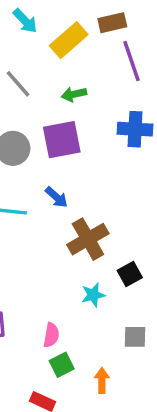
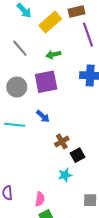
brown cross: (88, 239) -> (62, 141), size x0.6
black square: (130, 274) -> (78, 155), moved

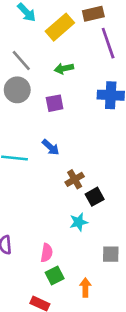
purple square: (46, 82) -> (55, 103), size x0.6
gray circle: (17, 87) -> (17, 90), moved

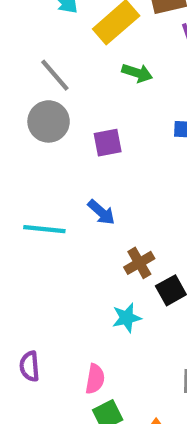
green arrow: (64, 68) -> (137, 73), moved, turned -150
cyan star: (79, 222) -> (127, 318), moved

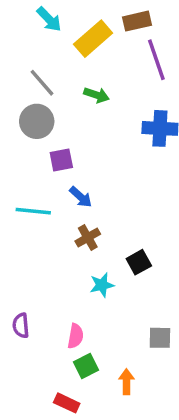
green arrow: (137, 73) -> (97, 95), moved
purple square: (108, 143) -> (61, 160), moved
brown cross: (139, 263) -> (88, 238), moved

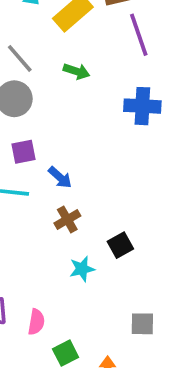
purple square: (61, 160) -> (23, 152), moved
pink semicircle: (75, 336) -> (36, 322), moved

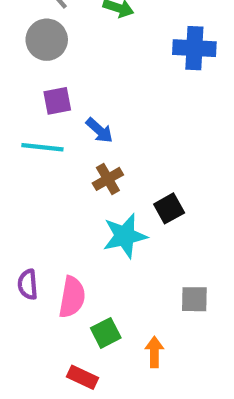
cyan star: (82, 269) -> (125, 236), size x1.5
pink semicircle: (36, 322) -> (72, 297), size x1.4

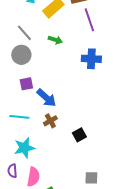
blue arrow: (99, 130) -> (46, 98), size x1.5
cyan line: (42, 147) -> (19, 117), moved
cyan star: (125, 236) -> (24, 148), moved

